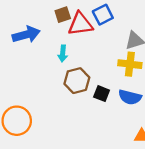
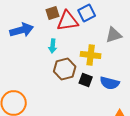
yellow cross: (130, 64) -> (91, 55), moved

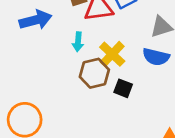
yellow cross: (91, 55) -> (112, 54), moved, turned 36
blue semicircle: (110, 83) -> (156, 57), moved

